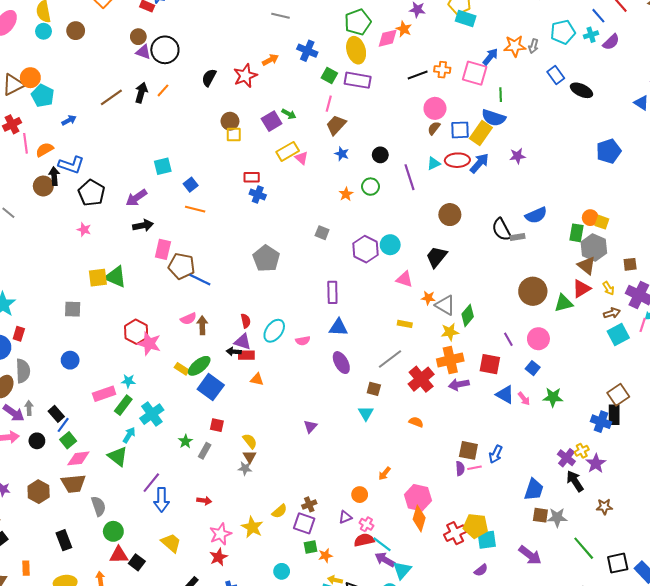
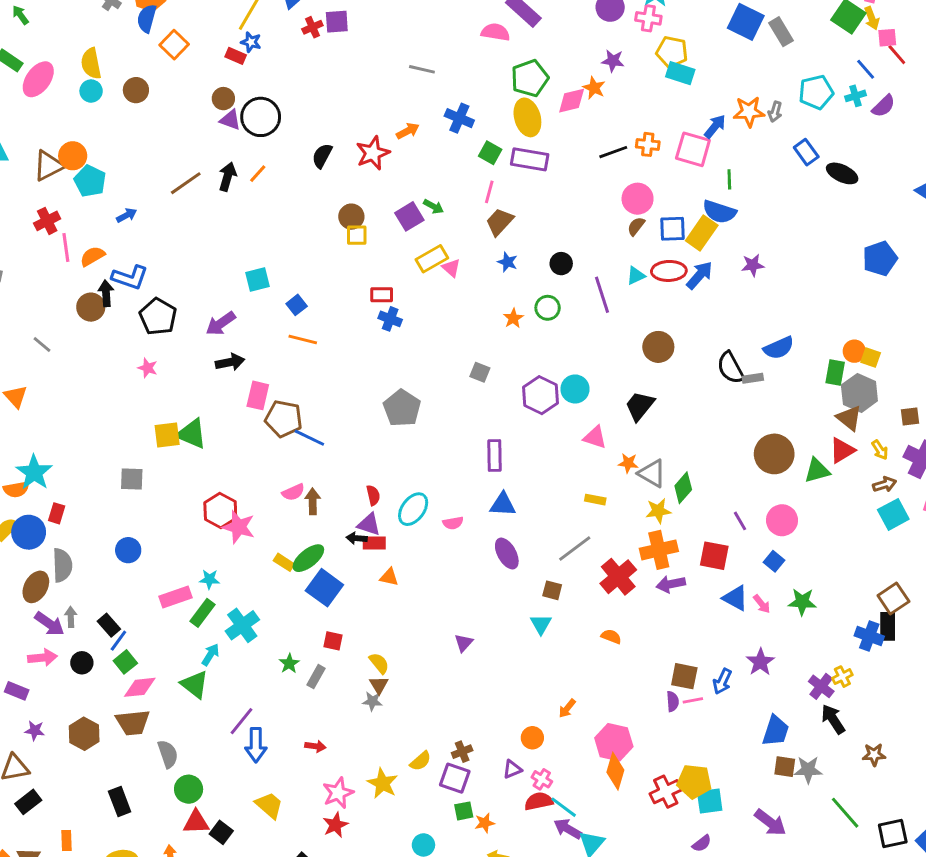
purple star: (596, 463) -> (760, 662), moved

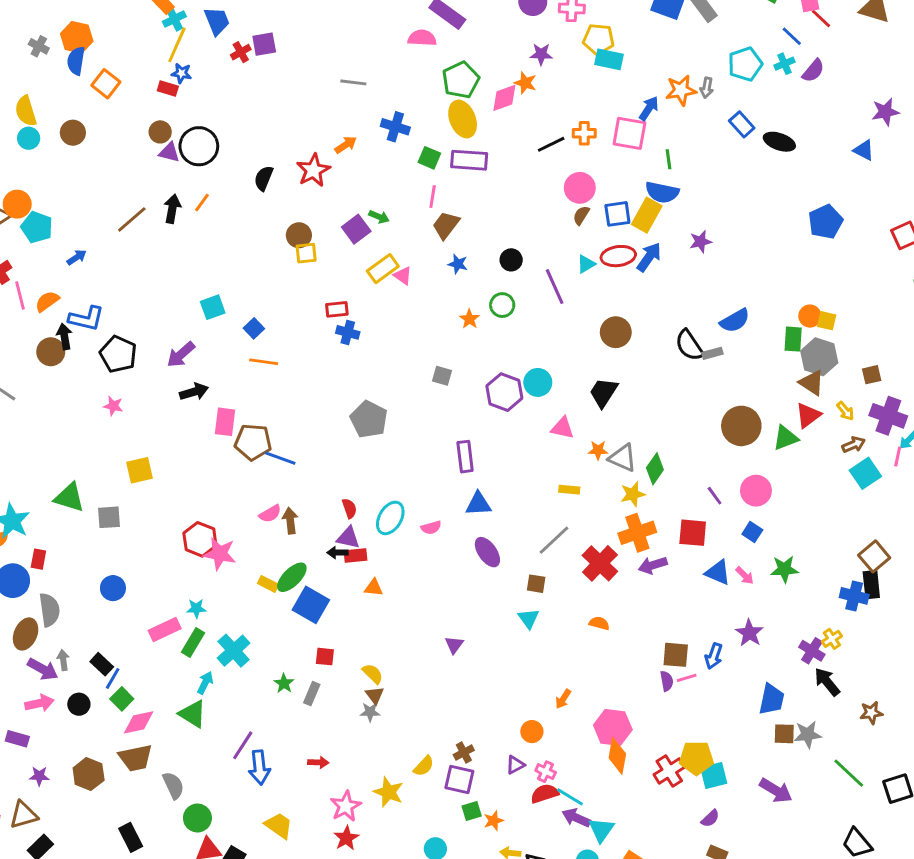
green triangle: (192, 434) -> (69, 497), moved

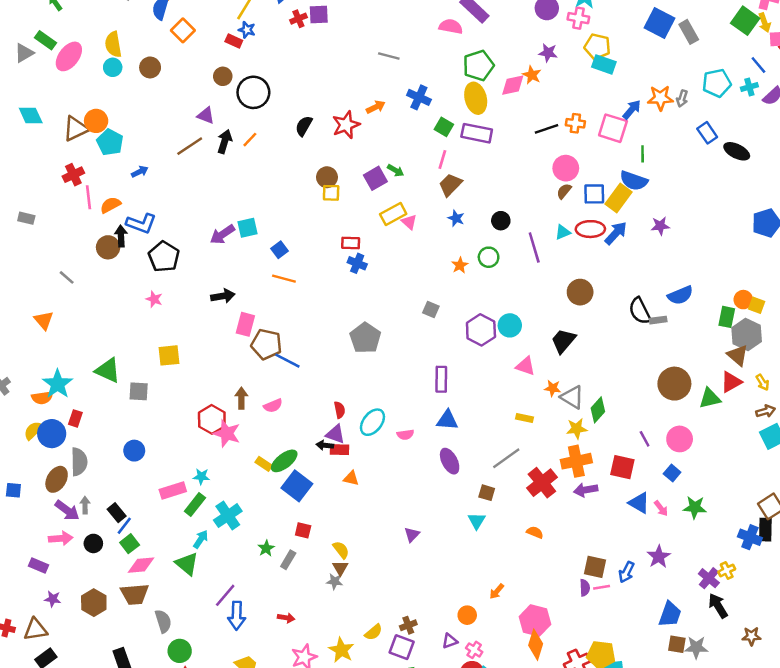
purple triangle: (169, 152) -> (206, 115), moved
purple arrow: (181, 354) -> (222, 234), moved
brown arrow: (290, 521) -> (241, 398), moved

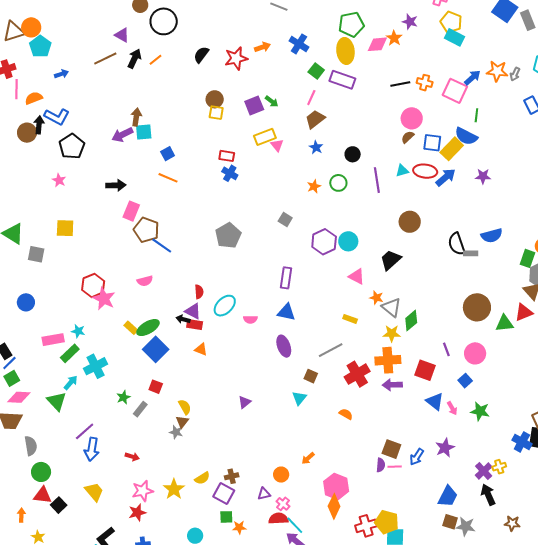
brown arrow: (241, 398) -> (136, 117), moved

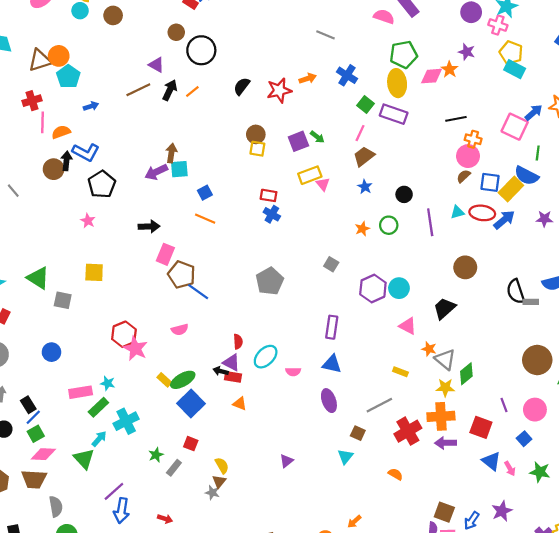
orange cross: (425, 83) -> (473, 139), moved

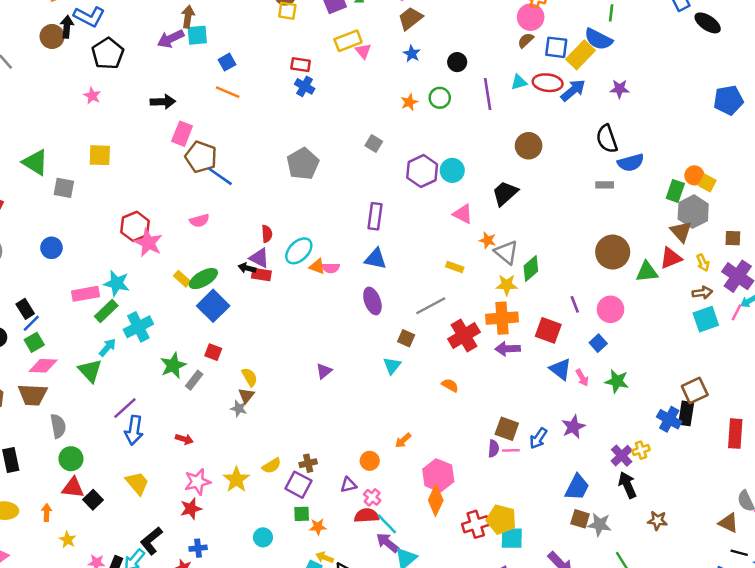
black semicircle: (516, 291) -> (607, 139), moved
cyan star: (108, 383) -> (117, 283), size x1.5
orange triangle: (240, 404) -> (317, 267), moved
green star: (156, 455) -> (173, 365), size x1.5

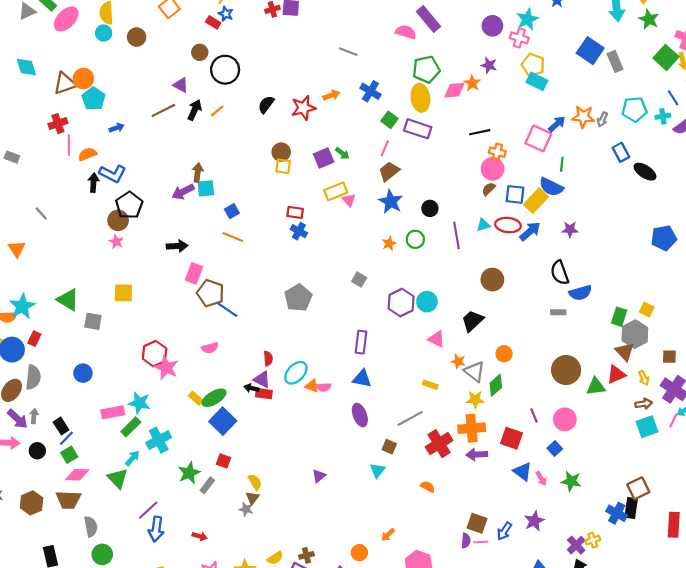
brown circle: (52, 36) -> (118, 220), moved
blue star: (412, 54) -> (391, 202), size x1.6
orange circle: (694, 175) -> (504, 354), moved

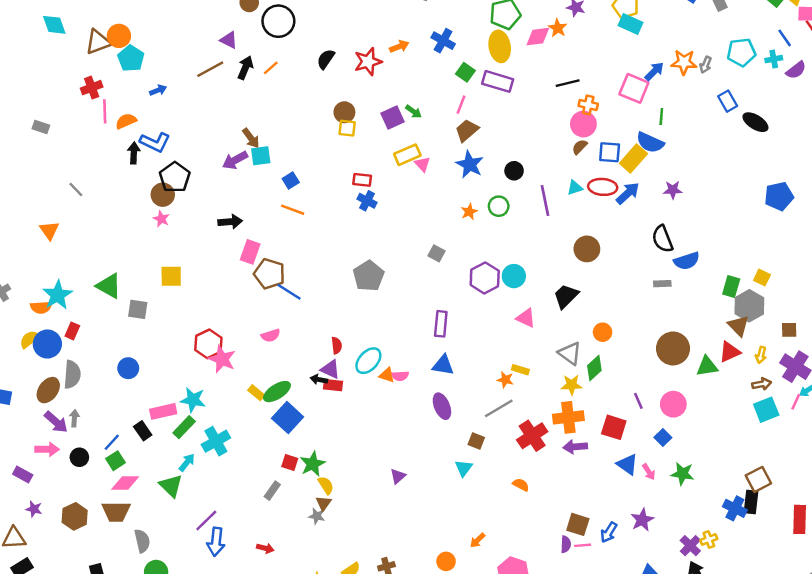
brown arrow: (198, 173) -> (251, 138), turned 138
orange star: (458, 361) -> (505, 380), moved
yellow arrow: (644, 378) -> (761, 355), turned 40
black rectangle: (61, 426) -> (143, 431), moved
green star: (189, 473) -> (313, 464), moved

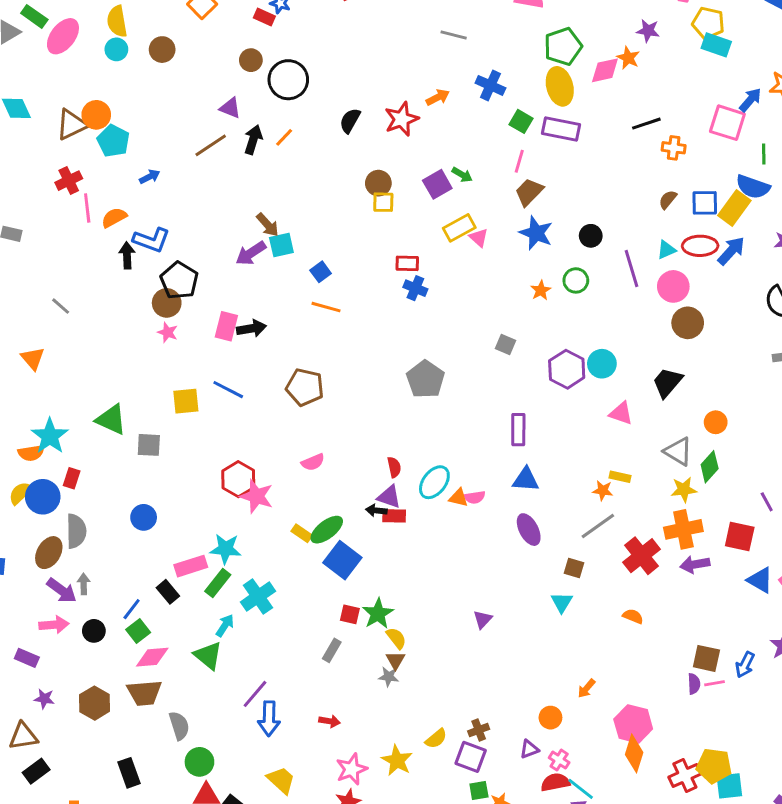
pink circle: (583, 124) -> (673, 286), moved
pink rectangle: (250, 252) -> (226, 326), moved
blue line: (289, 292) -> (228, 390), moved

